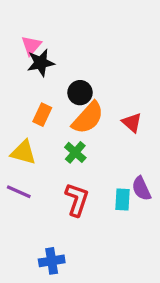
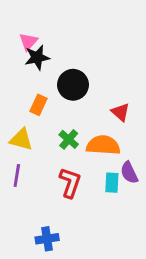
black circle: (80, 93) -> (73, 85), size x1.4
orange semicircle: (88, 118) -> (103, 145), moved, turned -128
purple line: (19, 192) -> (17, 175), turned 75

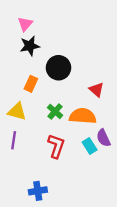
pink triangle: (28, 42) -> (25, 24), moved
cyan rectangle: (112, 183) -> (90, 146), turned -35

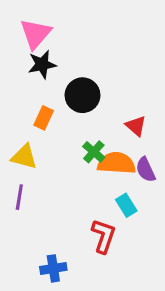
pink triangle: (25, 24) -> (36, 34), size x1.5
green cross: (55, 111) -> (94, 152), moved
purple semicircle: (103, 138) -> (146, 170), moved
red L-shape: (56, 146) -> (104, 236), moved

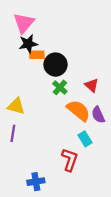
orange rectangle: (44, 118) -> (37, 55), moved, turned 64
green cross: (94, 152) -> (60, 87), moved
orange semicircle: (116, 163) -> (78, 110), turned 35

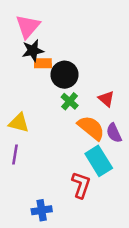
cyan rectangle: (85, 139) -> (99, 161), size x1.6

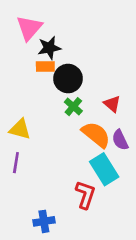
black star: (33, 51) -> (49, 48), moved

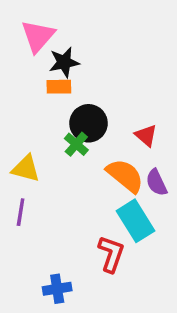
black circle: (68, 79) -> (88, 123), moved
green cross: (73, 107) -> (76, 144), moved

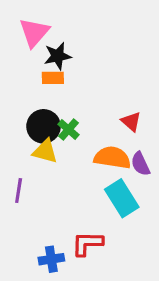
black circle: (88, 123) -> (44, 126), moved
yellow triangle: (26, 169) -> (45, 151), moved
orange semicircle: (125, 176) -> (112, 158), turned -30
red L-shape: (111, 254) -> (87, 244), moved, turned -108

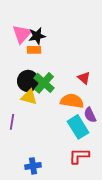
pink triangle: (34, 33) -> (22, 34), moved
green cross: (69, 129) -> (44, 83), size x1.5
purple semicircle: (140, 164) -> (90, 115), moved
red L-shape: (87, 244) -> (79, 156), moved

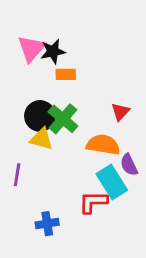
orange rectangle: (34, 50) -> (66, 74), moved
red triangle: (84, 78) -> (120, 112), turned 32
red L-shape: (79, 156) -> (93, 202), moved
blue cross: (33, 166) -> (47, 224), moved

